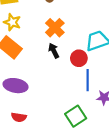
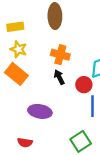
orange cross: (55, 28) -> (60, 55), turned -30
purple ellipse: (16, 86) -> (40, 111), moved

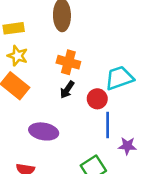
black arrow: (59, 77) -> (67, 90), turned -120

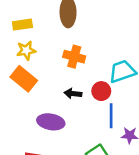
yellow star: (18, 56) -> (26, 50), turned -30
black arrow: (67, 90) -> (73, 94), moved, turned 63

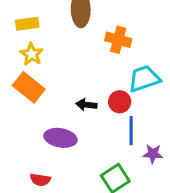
yellow star: (26, 50) -> (32, 54), turned -30
orange cross: (74, 57) -> (118, 40), moved

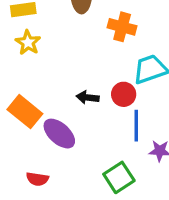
orange rectangle: (29, 87) -> (25, 112), moved
purple ellipse: (60, 138) -> (59, 134), turned 32

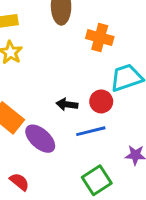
blue line: (136, 126) -> (91, 131), moved, turned 76
red semicircle: (37, 179) -> (19, 182), turned -150

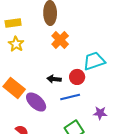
orange cross: (100, 38) -> (60, 40), moved, turned 30

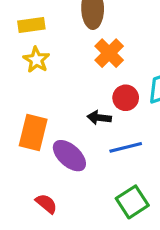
red circle: (77, 77) -> (126, 98), moved
orange rectangle: (14, 88) -> (33, 132), turned 65

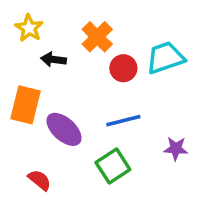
orange cross: (109, 53) -> (97, 37), moved
black arrow: (99, 118) -> (54, 59), moved
green square: (132, 202) -> (113, 166), moved

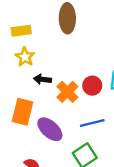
orange cross: (97, 37) -> (67, 92), moved

